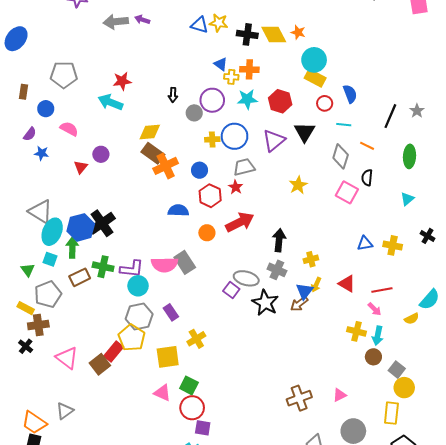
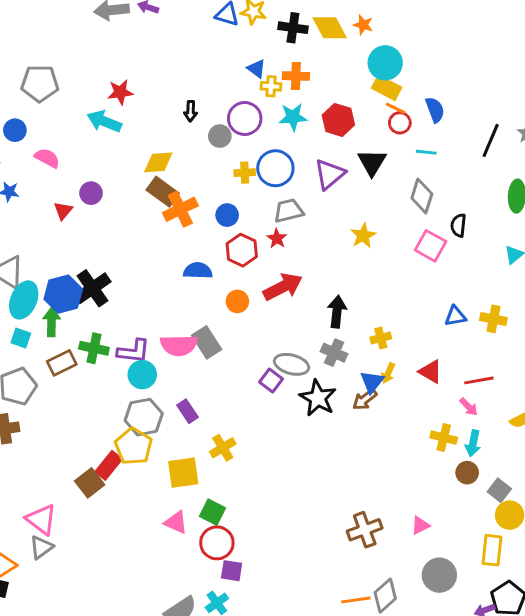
orange line: (367, 146) -> (395, 108), moved
pink triangle: (67, 358) -> (41, 519), moved

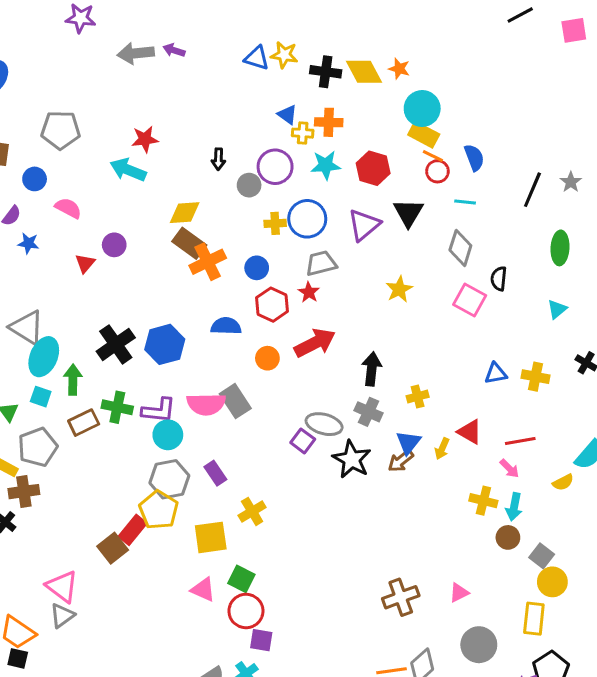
blue hexagon: (63, 294) -> (165, 344), moved
yellow arrow: (388, 373) -> (442, 449), moved

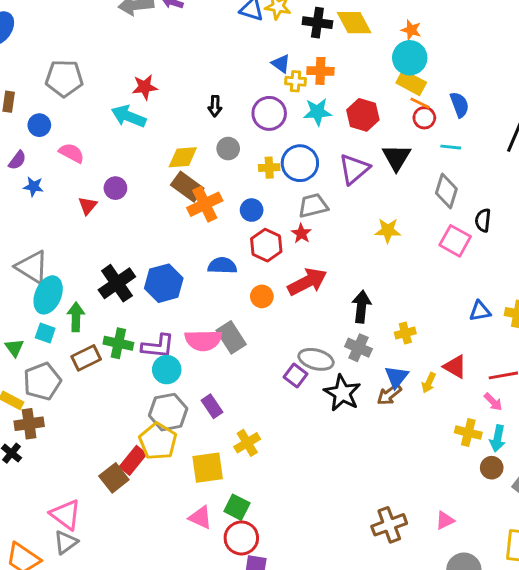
orange star: (399, 69) -> (411, 30), moved
gray circle: (249, 185) -> (228, 149), moved
yellow star: (399, 289) -> (388, 231), turned 30

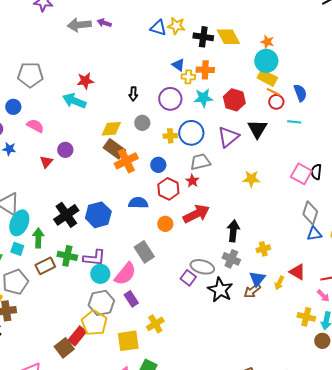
gray diamond: (446, 191) -> (310, 213), moved
pink square: (455, 241) -> (301, 174), moved
pink semicircle: (203, 340) -> (125, 274), moved, turned -50

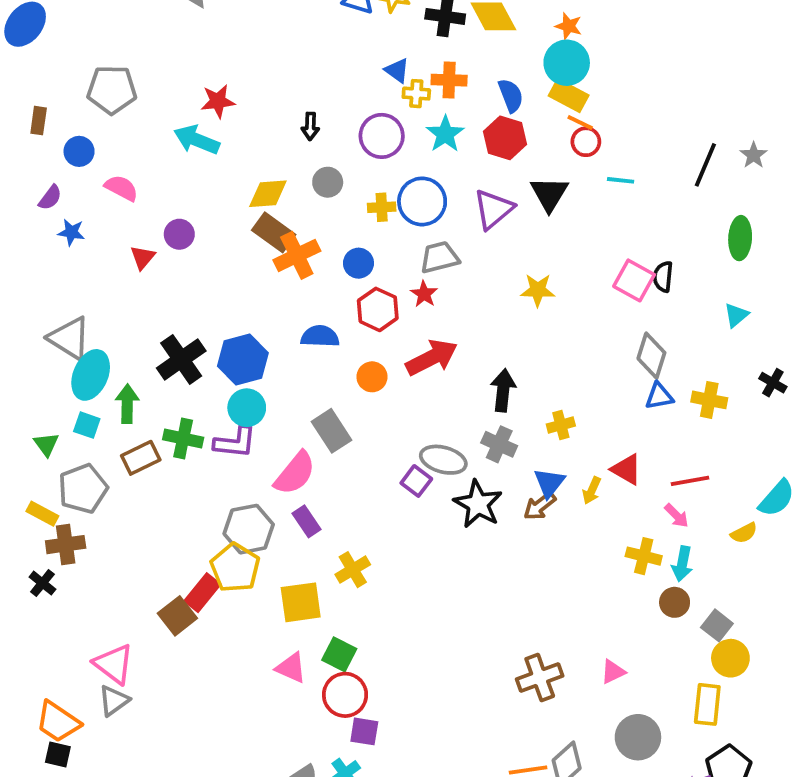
blue semicircle: (300, 93) -> (511, 95), moved
cyan star: (203, 98) -> (445, 134), turned -30
cyan circle: (100, 274) -> (247, 408), moved

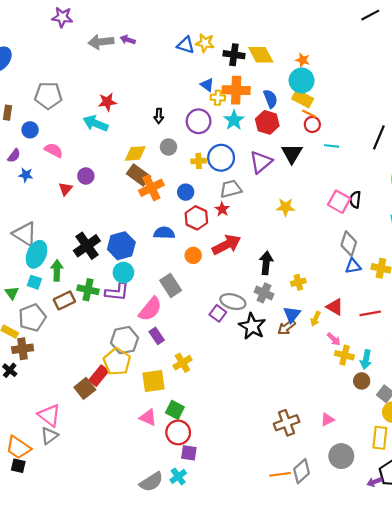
orange cross: (449, 80) -> (236, 90), size x1.4
pink arrow: (676, 516) -> (334, 339), moved

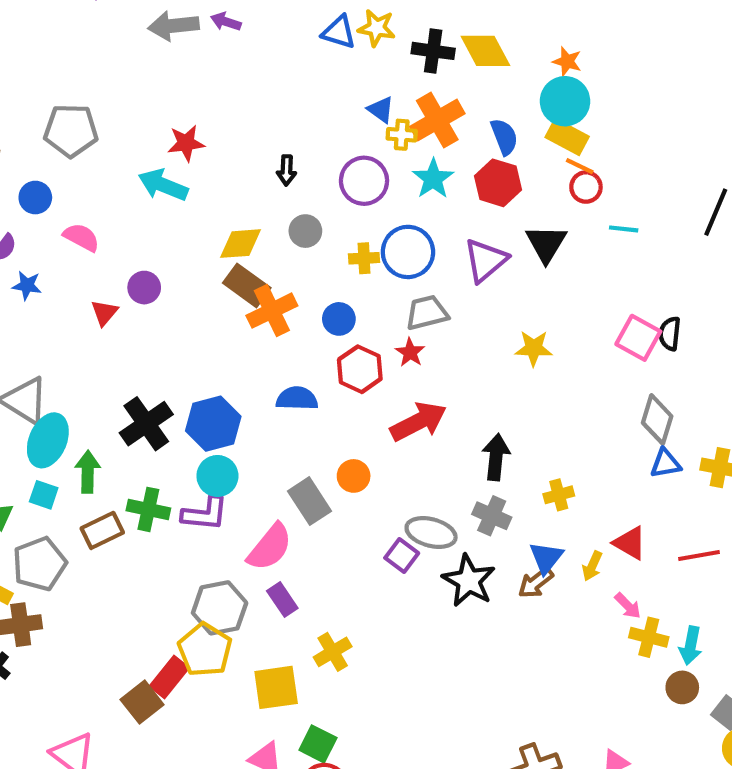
orange cross: (236, 90) -> (437, 120), turned -32
orange circle: (193, 255) -> (354, 476), moved

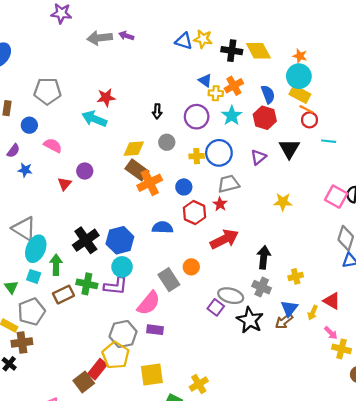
orange cross: (437, 120) -> (234, 86), size x0.7
purple triangle: (485, 260) -> (258, 157), size x0.7
purple rectangle: (282, 600) -> (155, 330), turned -49
yellow cross: (333, 652) -> (199, 384), moved

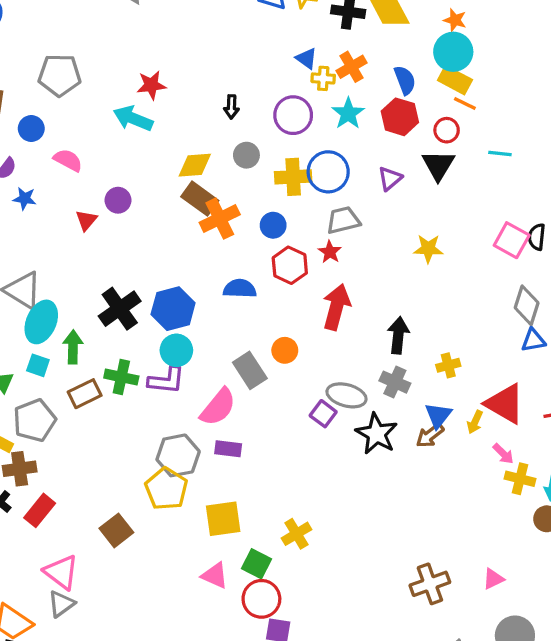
red circle: (309, 120) -> (447, 130), moved
yellow cross: (197, 156) -> (293, 177), size x1.5
red arrow: (224, 239) -> (336, 307), turned -48
red triangle: (332, 301) -> (505, 404), size x1.5
red rectangle: (98, 369) -> (40, 510), moved

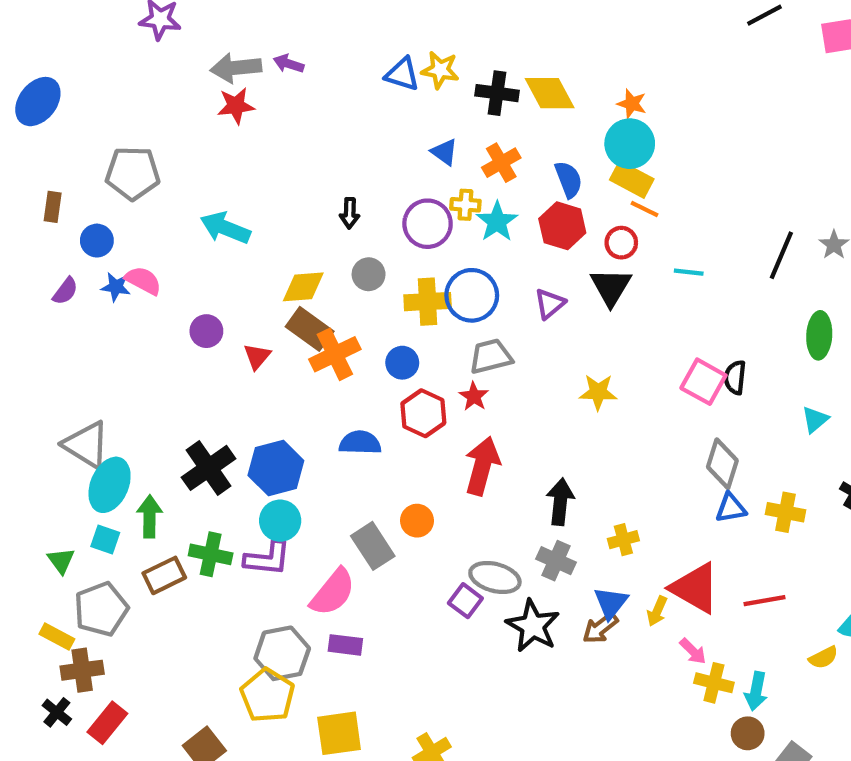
yellow cross: (323, 78) -> (465, 205), moved
red star: (151, 85) -> (236, 106), moved
blue star: (25, 199) -> (116, 287), moved
red triangle: (86, 220) -> (257, 356), moved

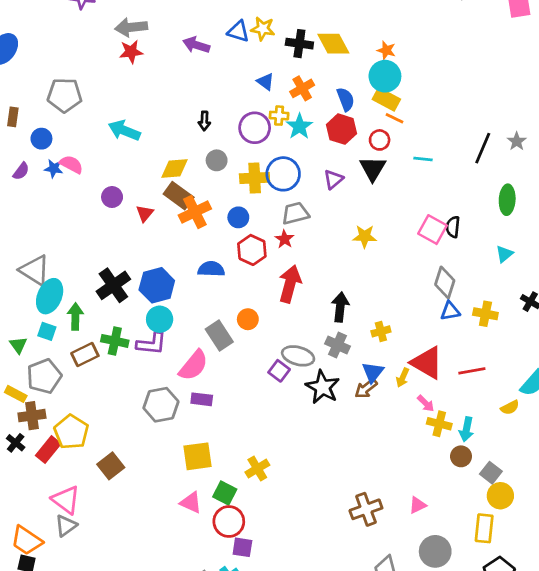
purple arrow: (289, 64) -> (196, 45), moved, size x1.4
yellow pentagon: (267, 695) -> (71, 432), moved

